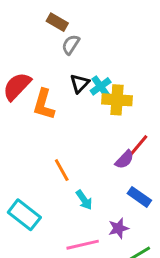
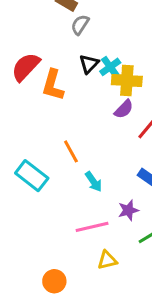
purple semicircle: (124, 160) -> (124, 109), moved
cyan rectangle: (24, 215) -> (32, 176), moved

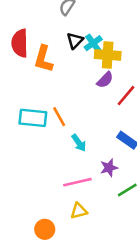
red semicircle: (26, 67) -> (20, 43), turned -44
cyan rectangle: (32, 176) -> (33, 118), moved, turned -32
yellow triangle: (107, 260) -> (79, 211), moved

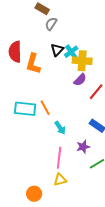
pink line: (77, 182) -> (59, 158), turned -70

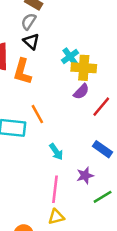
gray semicircle: (51, 24) -> (29, 21), moved
black triangle: (57, 50) -> (31, 41), moved, turned -32
orange line: (45, 108) -> (37, 114), moved

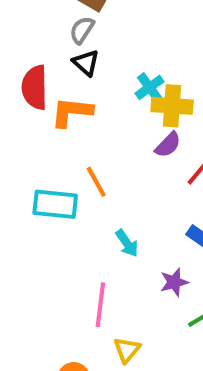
orange L-shape: (22, 72) -> (72, 112), turned 80
pink line: (55, 189) -> (100, 305), moved
yellow triangle: (56, 217) -> (127, 350), turned -36

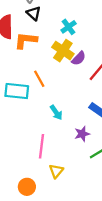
yellow cross: (172, 106) -> (63, 51), moved, turned 30

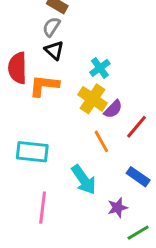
orange line: (39, 79) -> (101, 141), moved
cyan arrow: (56, 112) -> (84, 180), size x1.5
pink line: (42, 146) -> (43, 208), moved

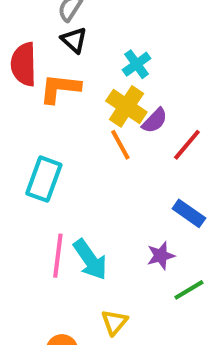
orange line: (101, 141) -> (120, 145), moved
cyan rectangle: (32, 152) -> (44, 179), turned -76
cyan arrow: (84, 180) -> (90, 260), moved

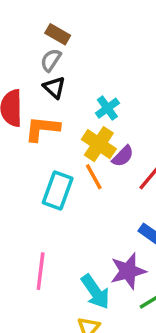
cyan rectangle: (44, 179) -> (58, 190), moved
purple star: (161, 256) -> (128, 271), size x1.5
cyan arrow: (90, 260) -> (95, 292), moved

